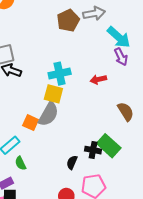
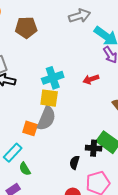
brown pentagon: (68, 21) -> (26, 27), moved, turned 30

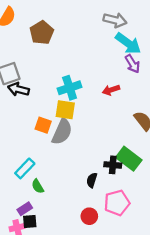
gray arrow: (80, 16) -> (115, 20), moved, turned 30
brown pentagon: (26, 27) -> (42, 33), turned -30
orange square: (30, 128) -> (43, 125), moved

